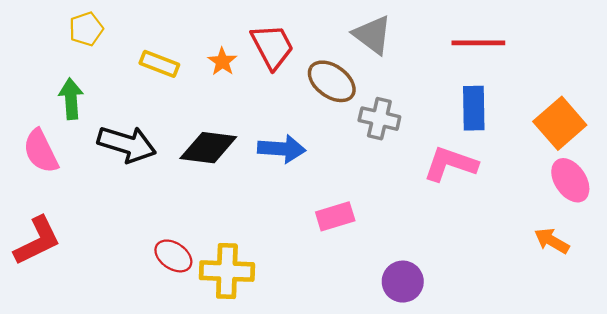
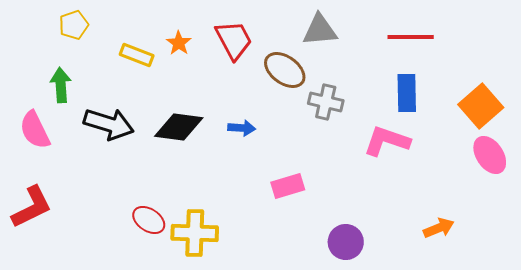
gray triangle: (372, 35) -> (320, 30), turned -42
orange star: (222, 62) -> (179, 43), moved
blue arrow: (282, 149) -> (242, 128), size x0.7
orange arrow: (552, 241) -> (439, 228), moved, turned 128

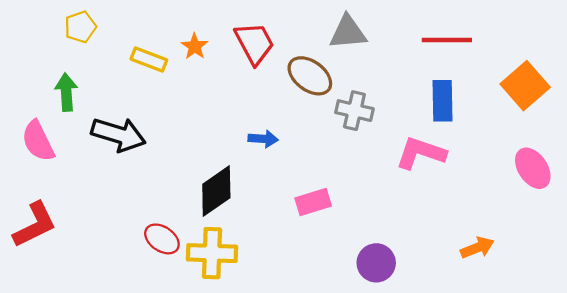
orange square: (481, 106) -> (525, 86), moved
black diamond: (179, 127) -> (216, 191), moved, turned -42

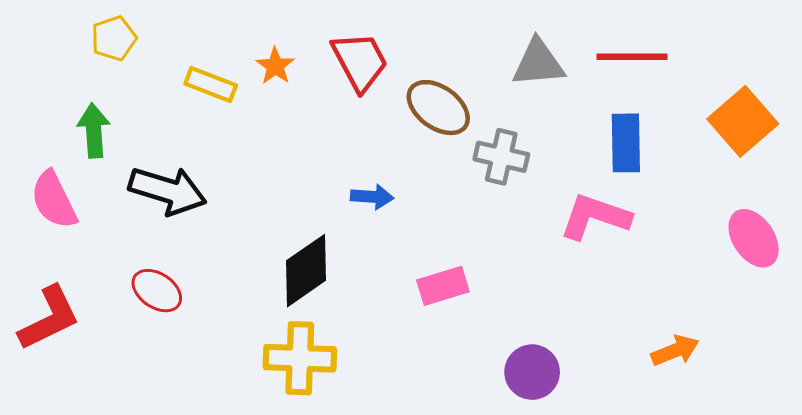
gray triangle: (348, 32) -> (538, 63), moved
red ellipse: (162, 239) -> (157, 291), moved

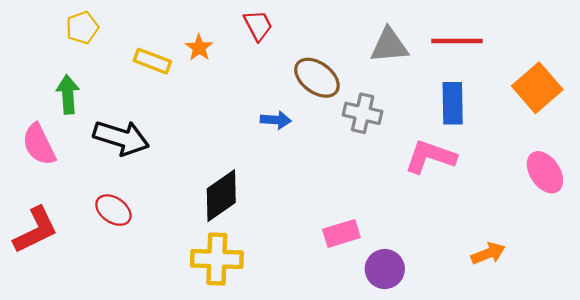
red trapezoid: (360, 61) -> (258, 25), moved, size x0.7
blue arrow: (372, 197) -> (276, 120), moved
pink rectangle: (443, 286) -> (341, 233), moved

